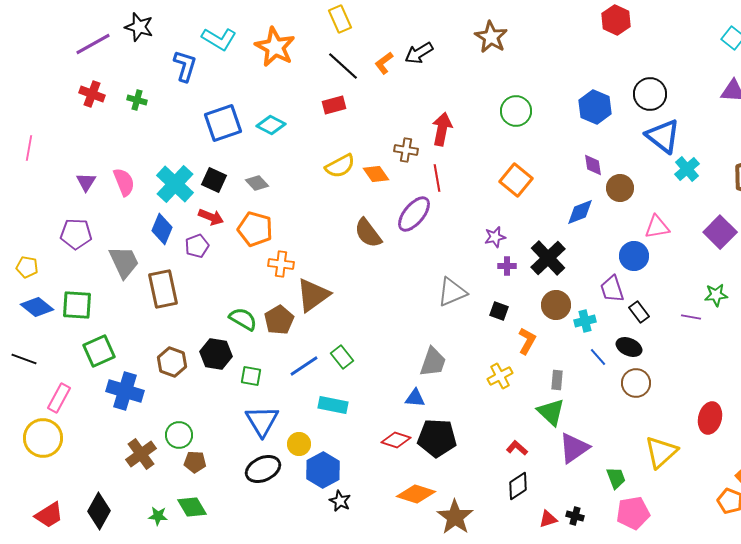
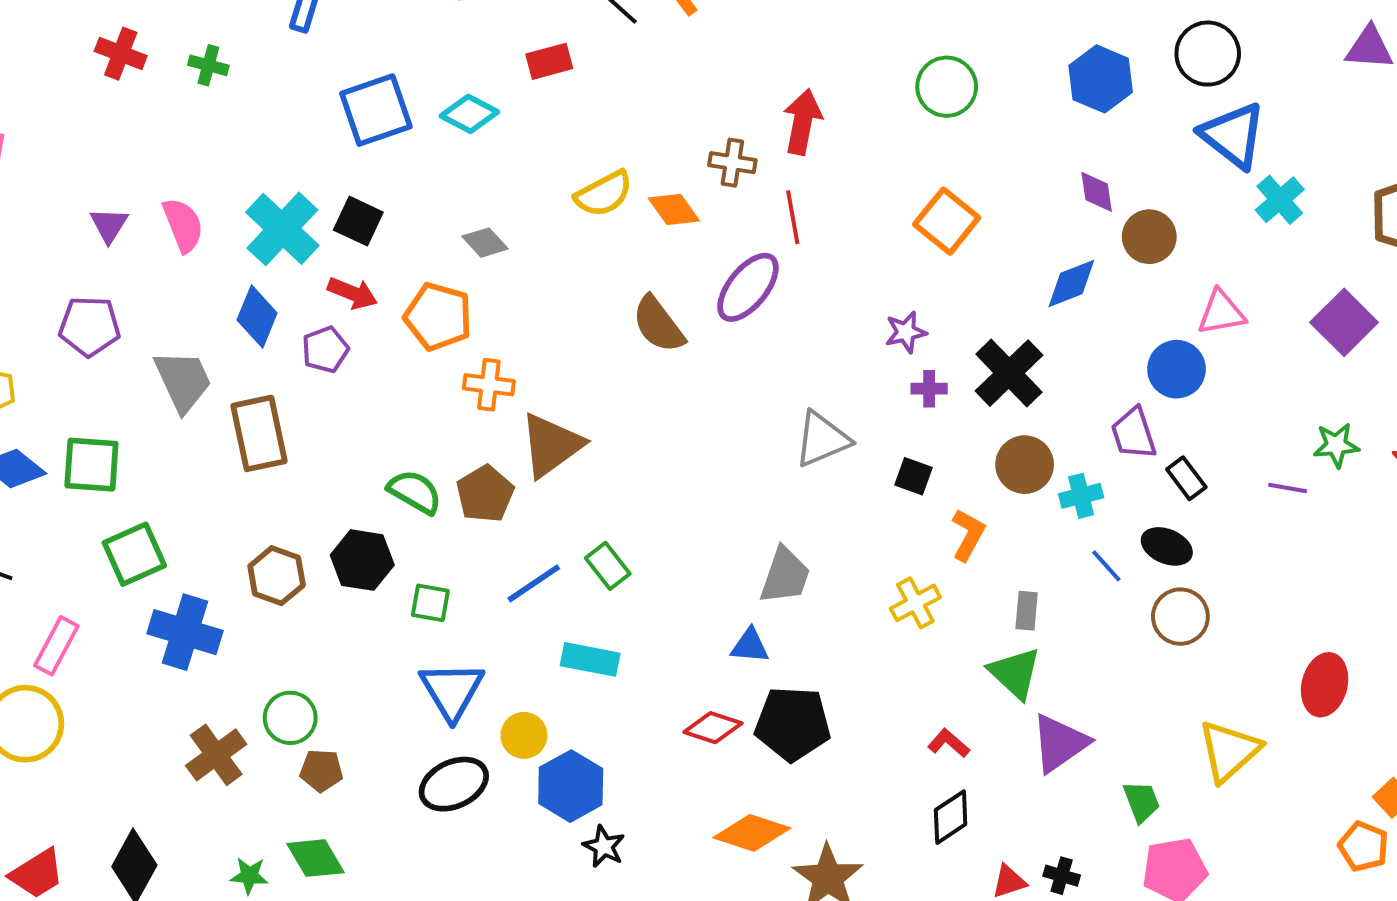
red rectangle: (334, 105) -> (549, 61), moved
gray diamond: (257, 183) -> (485, 243), moved

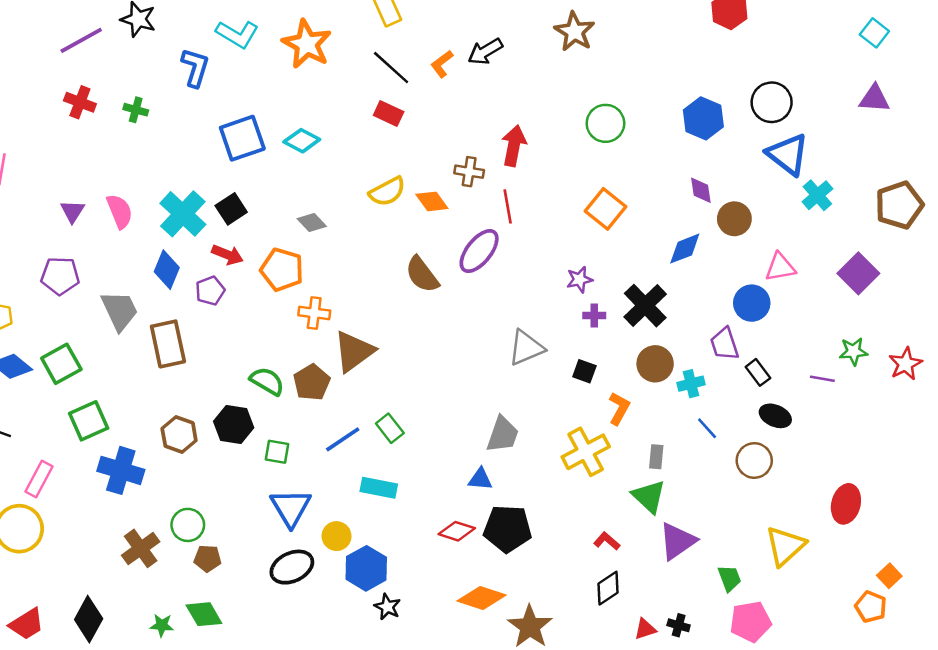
red rectangle: (549, 61) -> (389, 113), moved, turned 40
black square: (358, 221) -> (231, 209), turned 32
green square: (91, 465) -> (61, 364), turned -33
black ellipse: (1167, 546) -> (775, 416), moved
yellow cross: (915, 603) -> (586, 452), size x1.5

